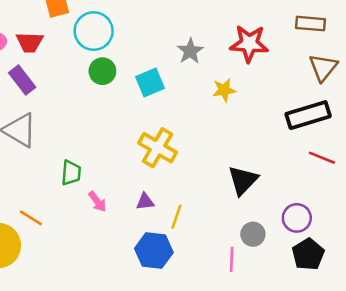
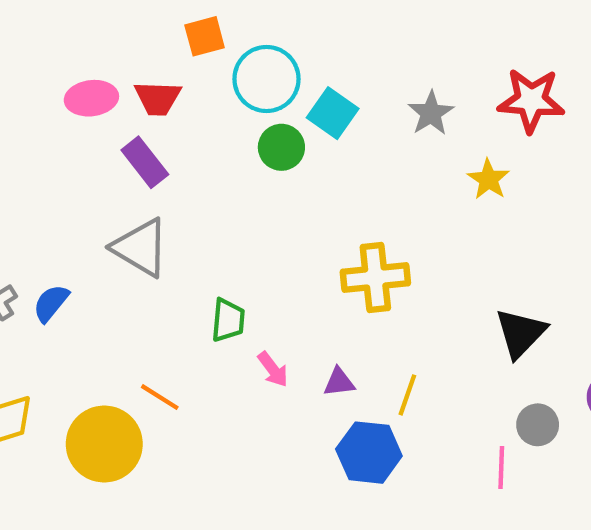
cyan square: (150, 82) -> (333, 113), moved, turned -32
yellow star: (224, 90) -> (488, 179), turned -30
yellow cross: (158, 148) -> (375, 278), turned -36
purple triangle: (145, 202) -> (339, 382), moved

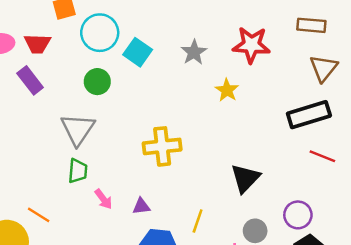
green circle: (281, 147) -> (97, 82), moved
gray triangle: (141, 248) -> (78, 129), moved, turned 33
yellow line: (407, 395) -> (198, 221), moved

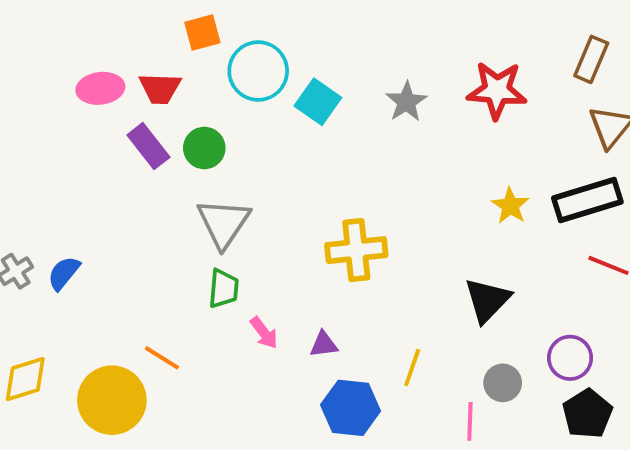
brown rectangle: (311, 25) -> (591, 59), turned -72
green circle: (97, 82) -> (204, 148), moved
yellow star: (227, 90) -> (510, 206), moved

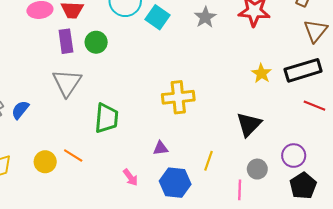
purple rectangle: (148, 146) -> (66, 41), turned 30
gray triangle: (224, 223) -> (67, 83), moved
green trapezoid: (224, 289) -> (106, 118), size x1.4
pink arrow: (264, 333) -> (130, 177), moved
yellow circle: (112, 400) -> (45, 162), moved, size x0.6

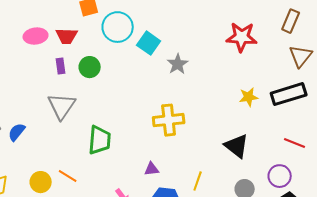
gray star: (205, 17) -> (178, 64), moved
purple rectangle: (66, 41) -> (61, 66), size x0.7
yellow star: (261, 73) -> (249, 97), turned 30
red line: (314, 106) -> (295, 143), moved
black triangle: (249, 124) -> (237, 146), turned -36

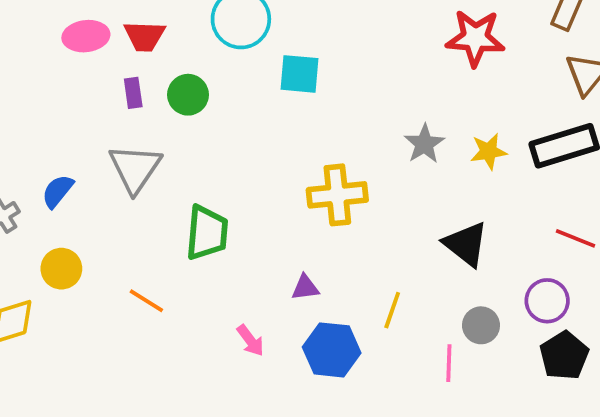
cyan square: (149, 43) -> (300, 74), moved, turned -30
gray star: (178, 64) -> (424, 144), moved
blue semicircle: (17, 132) -> (58, 191), moved
yellow circle: (41, 182) -> (61, 269), moved

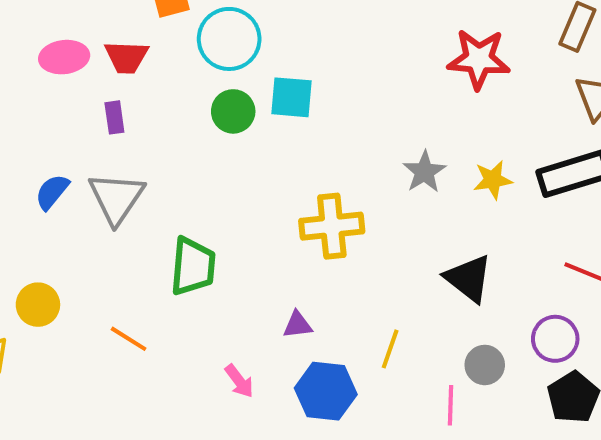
green circle: (188, 95) -> (233, 111), moved
blue semicircle: (58, 191) -> (52, 192), moved

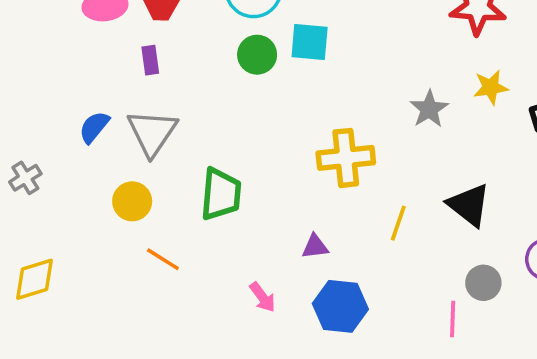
yellow star: (493, 180) -> (491, 87), moved
yellow circle: (38, 305) -> (132, 201), moved
yellow line: (390, 349) -> (398, 223), moved

